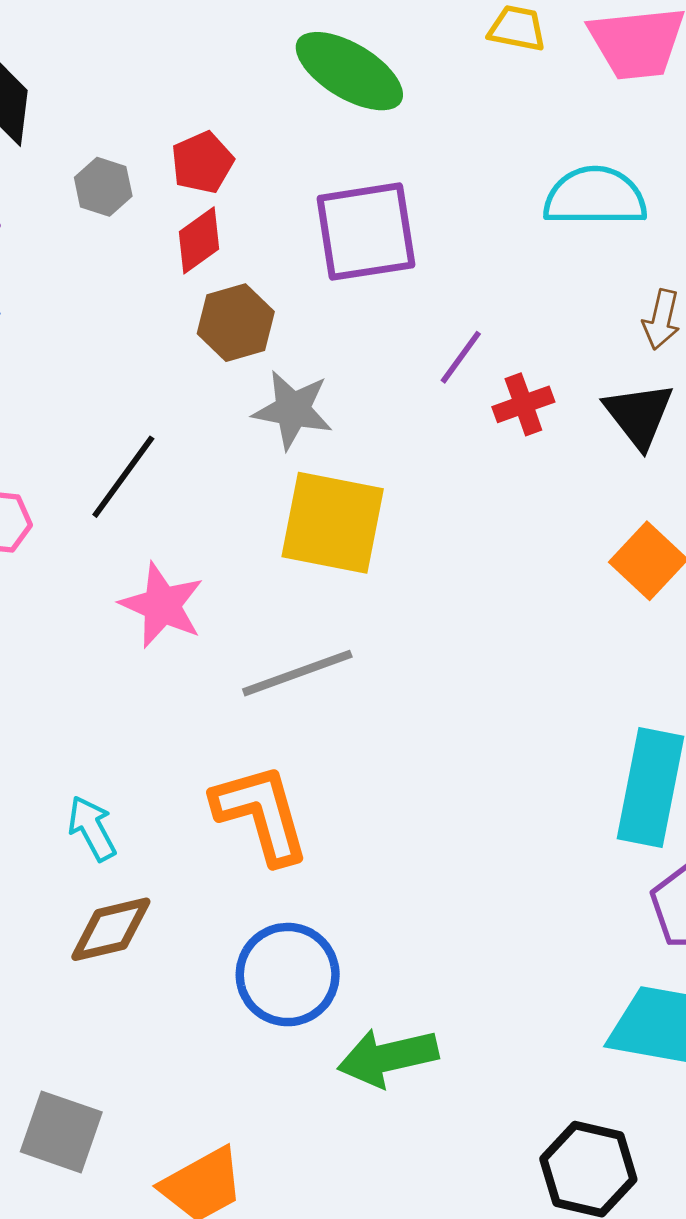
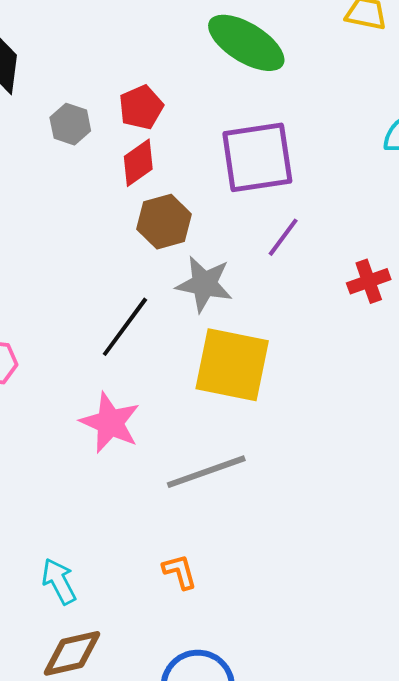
purple line: (461, 357) -> (283, 237), moved
black line: (123, 477) -> (125, 327), moved
orange L-shape: (261, 814) -> (180, 572), size x0.5

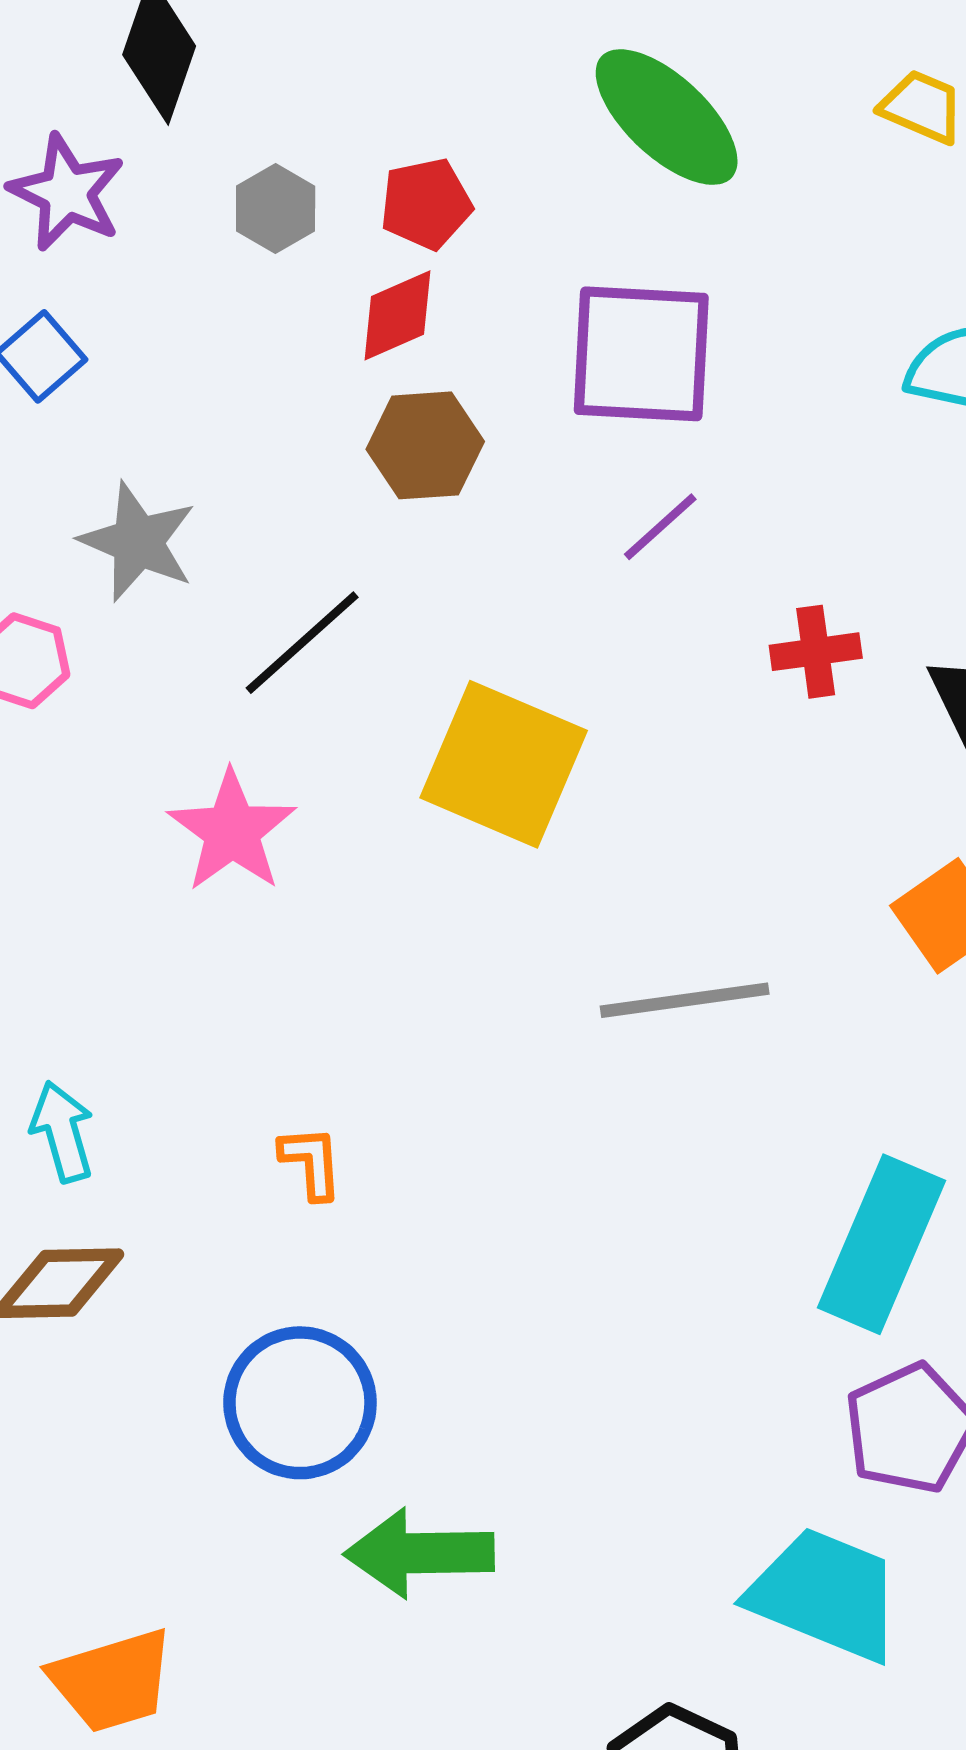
gray star: (204, 284) -> (138, 542), moved
gray line: (206, 472) -> (685, 1000), moved

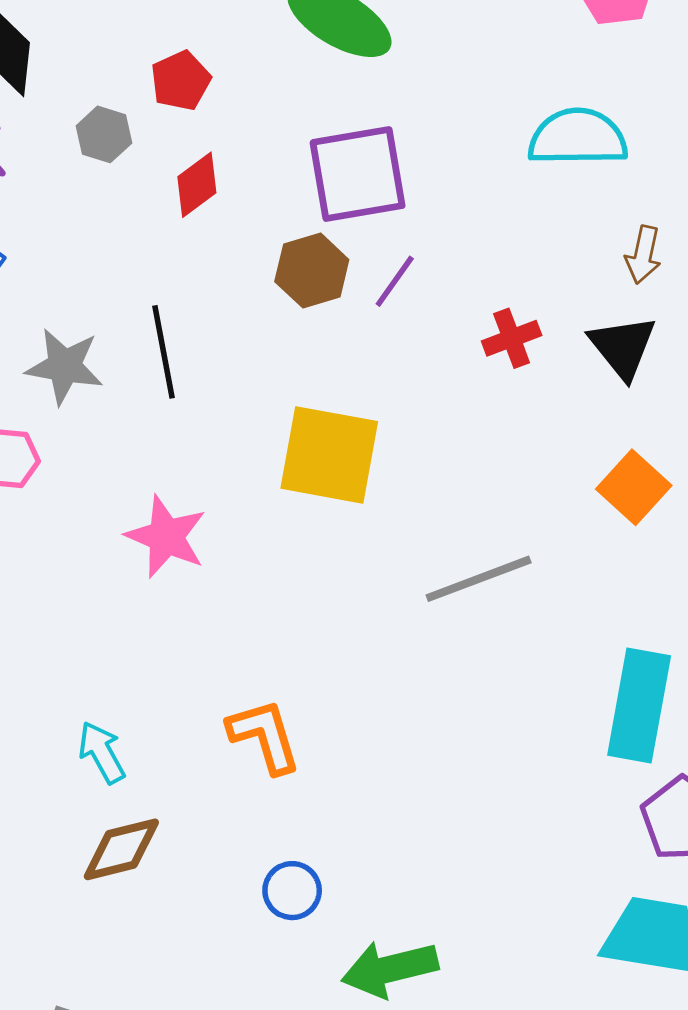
red pentagon: (426, 204) -> (181, 81), moved
brown hexagon: (425, 445) -> (312, 271), moved
black line: (302, 643) -> (164, 352), moved, turned -46
orange L-shape: (311, 1162) -> (264, 736), size x1.6
blue circle: (300, 1403) -> (292, 891), size x0.6

